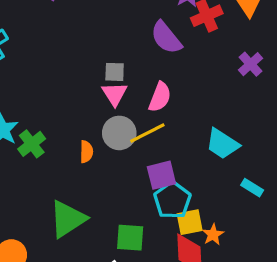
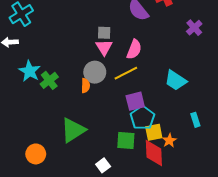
gray circle: (119, 133) -> (95, 72), moved
cyan rectangle: (252, 188) -> (195, 120), moved, turned 40
green square: (130, 238) -> (126, 141), moved

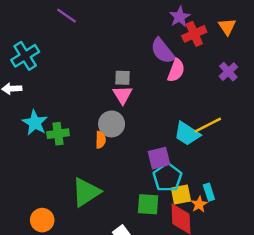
pink semicircle: (134, 49) -> (176, 70), moved
yellow line: (126, 73) -> (208, 125), moved
green cross: (49, 80) -> (58, 134), turned 30
cyan trapezoid: (176, 80) -> (187, 134), moved
cyan rectangle: (195, 120) -> (209, 192), moved

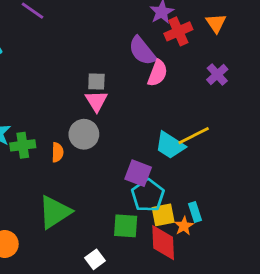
orange semicircle: (101, 140) -> (57, 152), moved
purple square: (159, 158) -> (138, 173), turned 35

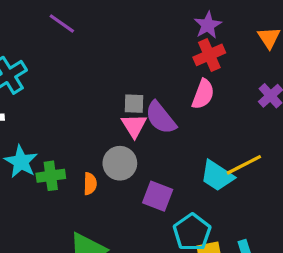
red cross: (178, 31) -> (209, 55), moved
purple semicircle: (142, 51) -> (161, 118), moved
purple square: (138, 173) -> (158, 196), moved

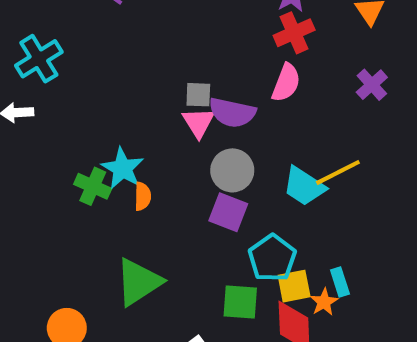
purple semicircle: (161, 118) -> (232, 113), turned -39
cyan star: (21, 162) -> (123, 168), moved
gray circle: (120, 163) -> (232, 170), moved
green cross: (51, 176) -> (93, 186), turned 32

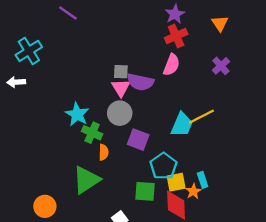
gray circle: (232, 170) -> (120, 113), moved
green cross: (93, 186) -> (92, 133), moved
cyan trapezoid: (304, 186) -> (182, 125), turned -100
orange semicircle: (143, 196) -> (104, 152), moved

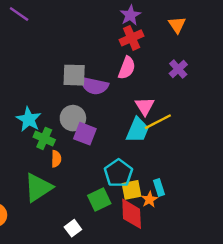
gray square: (121, 72) -> (74, 75), size x1.5
pink triangle: (121, 88) -> (145, 106), moved
purple square: (138, 140) -> (85, 134), moved
green square: (145, 191) -> (99, 199), turned -30

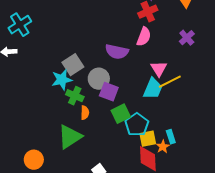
gray square: (74, 75) -> (73, 65), moved, turned -35
cyan star: (29, 119) -> (62, 80), turned 30
green square: (99, 199) -> (121, 114), moved

